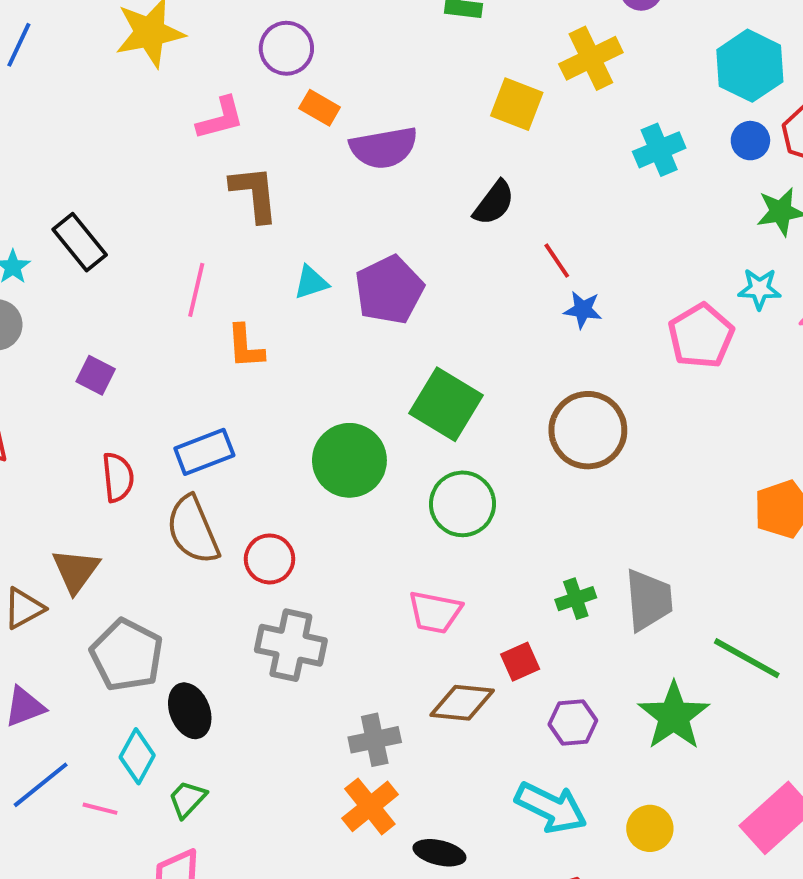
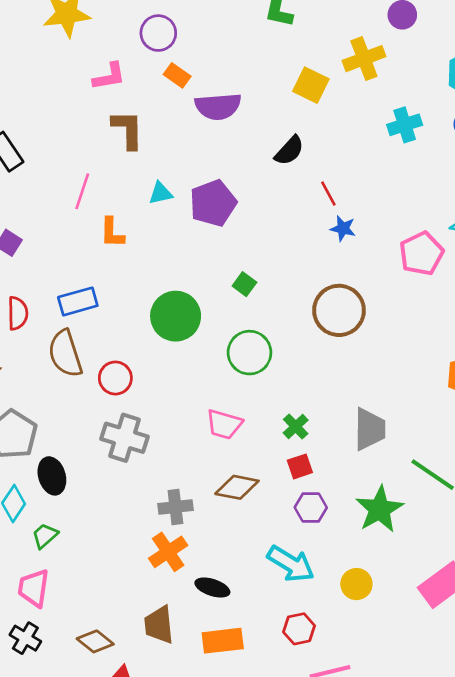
green square: (446, 404) -> (244, 284), size x0.5
green cross: (576, 599) -> (296, 426), moved, turned -30
red square: (520, 662) -> (300, 466), moved

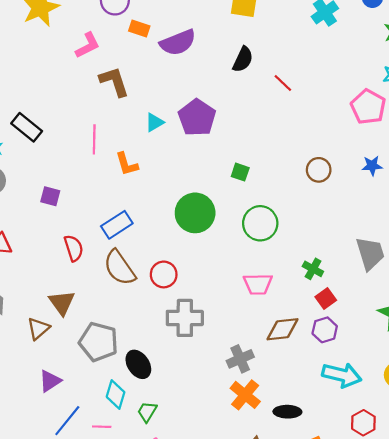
blue star: (343, 228) -> (372, 166), moved
brown circle: (339, 310) -> (319, 170), size x0.6
purple hexagon: (311, 507) -> (325, 330), moved

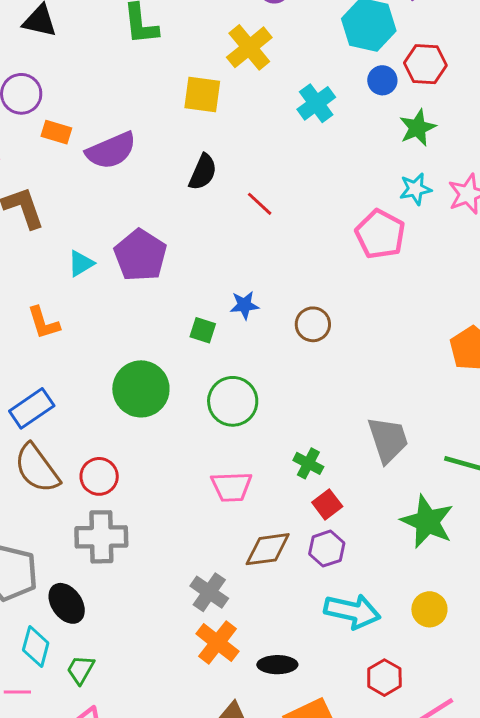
blue star: (372, 166) -> (244, 305), moved
gray cross: (185, 318) -> (101, 537), moved
gray cross: (240, 359) -> (209, 592), turned -30

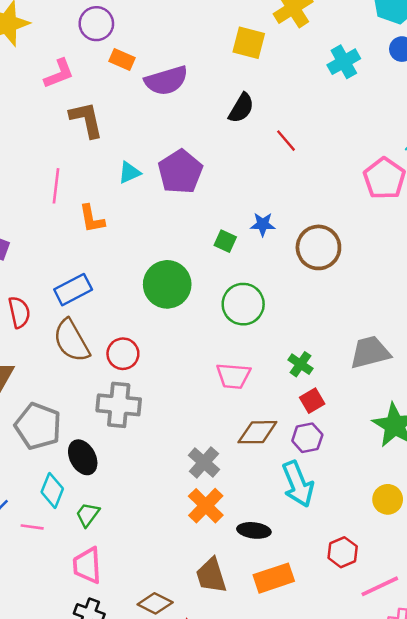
brown circle: (313, 324) -> (318, 247), size x1.5
gray trapezoid: (388, 440) -> (370, 352), turned -93
cyan arrow: (352, 611) -> (298, 484), moved, turned 48

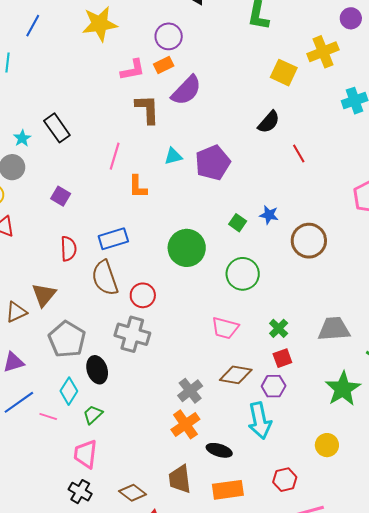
orange rectangle: (122, 60) -> (164, 65), moved, turned -60
purple semicircle: (166, 81) -> (186, 90), moved, turned -40

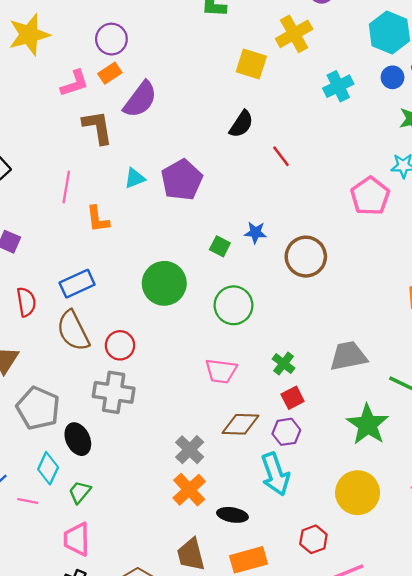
yellow circle: (327, 445) -> (358, 493), size x1.6

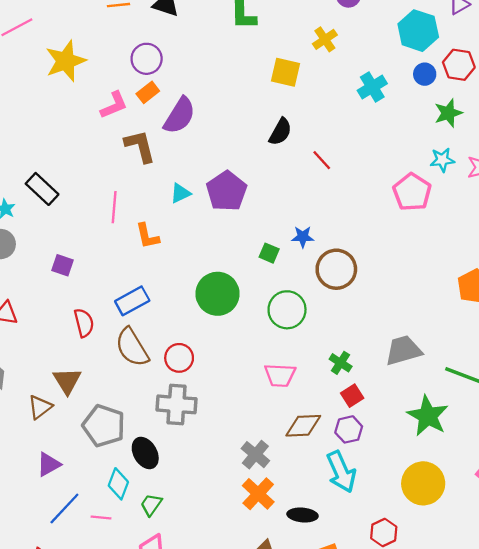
yellow cross: (294, 34) -> (325, 39), size x0.7
brown circle: (306, 257) -> (336, 269), moved

